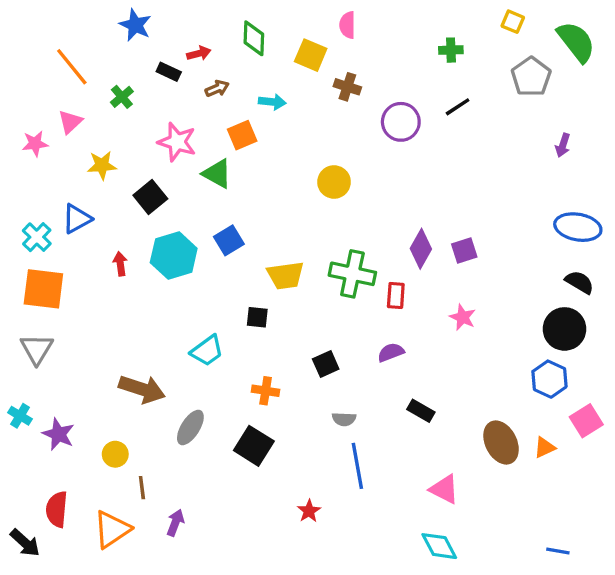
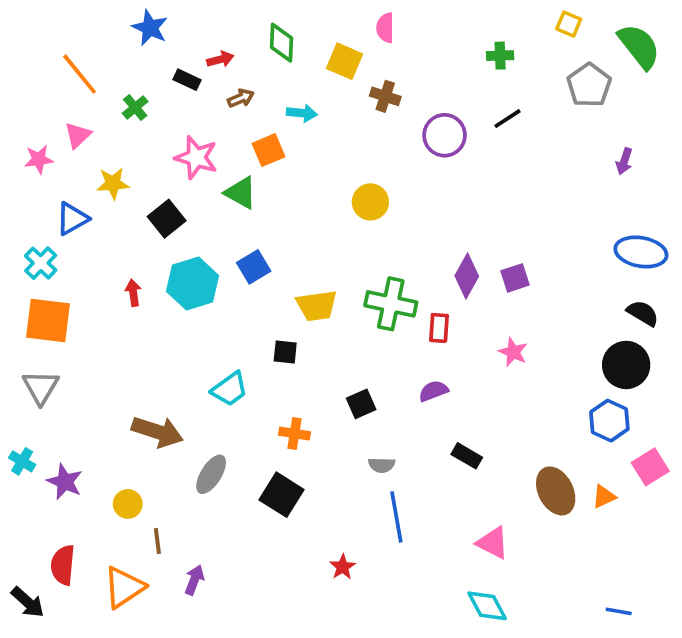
blue triangle: (77, 219) -> (72, 219), moved

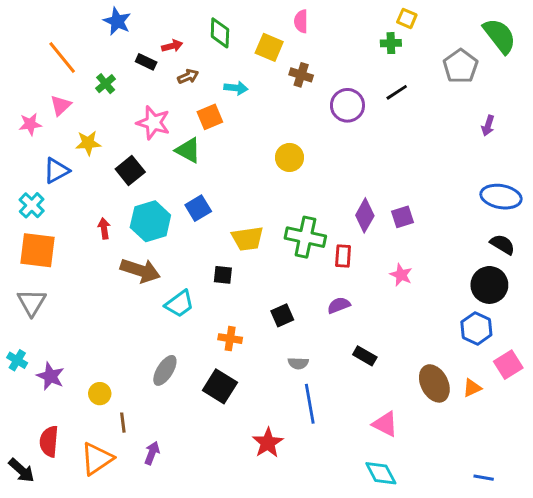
yellow square: (569, 24) -> (407, 18), moved
brown arrow: (157, 432) -> (140, 270), moved
red star: (343, 567) -> (268, 443), size x1.5

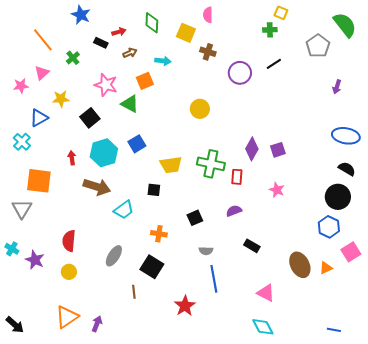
orange square: (37, 250) -> (39, 181), moved
brown line: (123, 423) -> (134, 292), moved
red semicircle: (49, 441) -> (69, 241), moved
purple arrow: (152, 453) -> (97, 324), moved

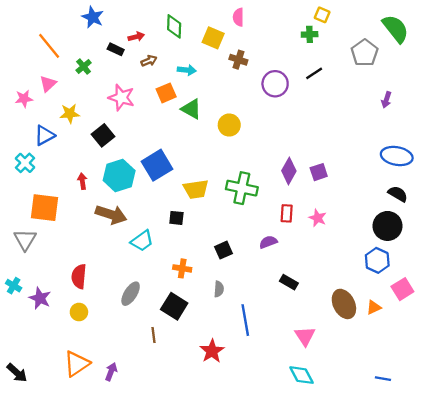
green triangle: (130, 104) -> (191, 109), moved
blue square: (137, 144) -> (157, 165), size x1.5
red rectangle: (237, 177) -> (287, 213), moved
gray semicircle: (206, 251) -> (219, 289), moved, turned -88
pink triangle: (266, 293) -> (305, 336), turned 30

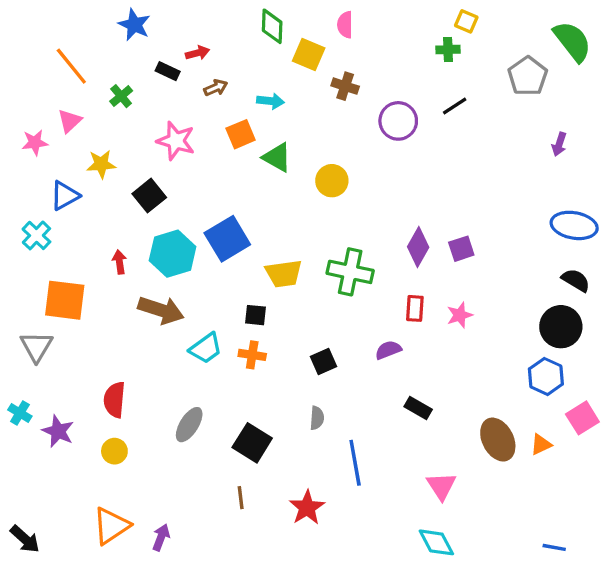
green diamond: (174, 26) -> (272, 26), moved
pink star: (318, 218) -> (460, 315), turned 30
orange cross: (182, 268) -> (252, 355), moved
brown line: (154, 335) -> (241, 498), moved

